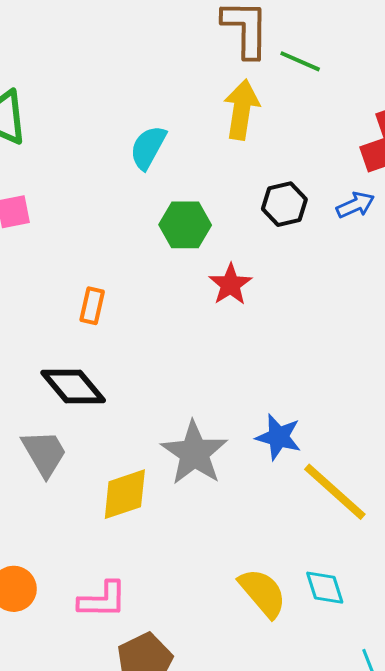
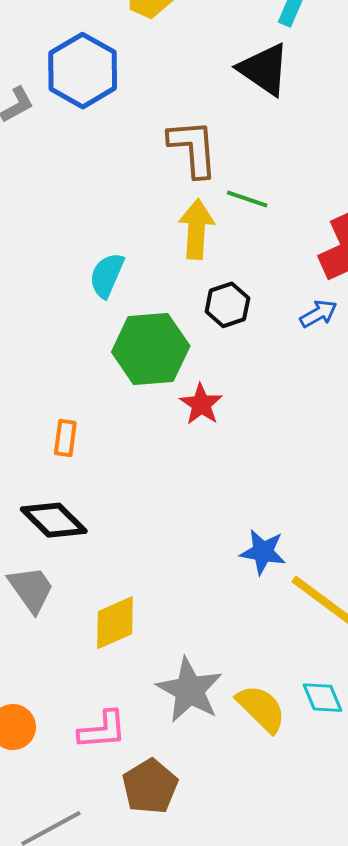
green line: (300, 61) -> (247, 199), moved
black hexagon: (284, 204) -> (227, 305), moved
green hexagon: (185, 225) -> (151, 349), size x1.5
gray star: (194, 453) -> (190, 690), moved

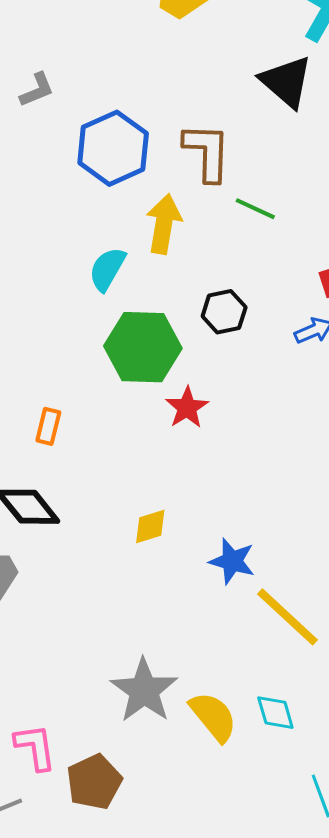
blue hexagon: (83, 71) -> (113, 148), moved
yellow arrow: (196, 229) -> (164, 224), moved
yellow diamond: (115, 623) -> (150, 527), moved, size x0.7
pink L-shape: (102, 730) -> (35, 747), moved, turned -100

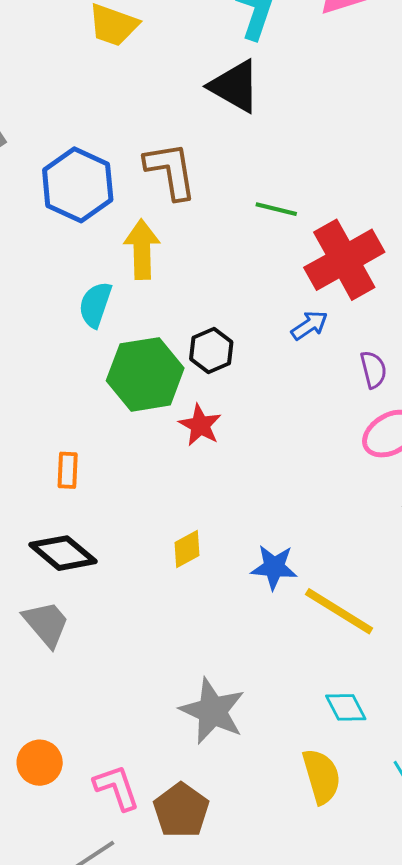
green line: (255, 209) -> (276, 209), moved
black hexagon: (224, 312) -> (211, 350), moved
yellow semicircle: (213, 717) -> (321, 776), moved, turned 34

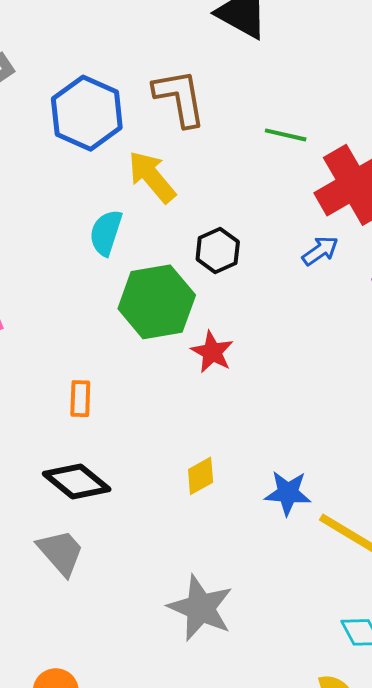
yellow arrow: (142, 249) -> (152, 177), turned -38
black hexagon: (211, 350) -> (218, 251), moved
gray star: (212, 711) -> (200, 608), moved

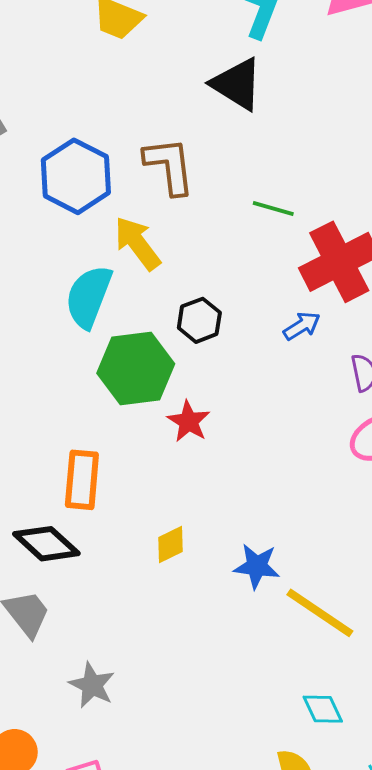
cyan semicircle: (106, 233) -> (89, 297), size x1.4
orange rectangle: (80, 399) -> (82, 480), moved, size x1.6
gray star: (200, 608) -> (92, 685), moved, size x0.7

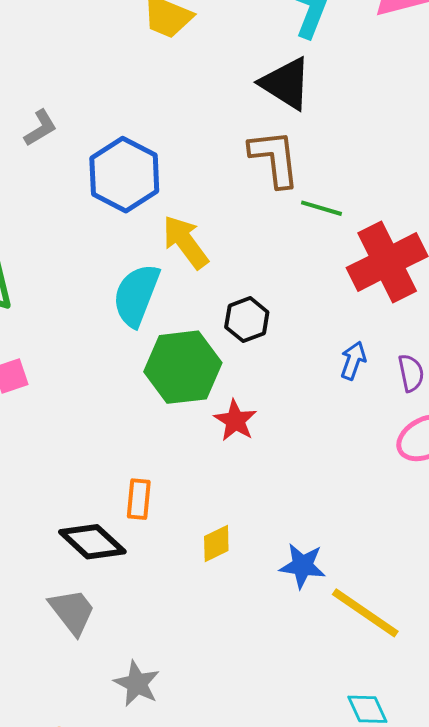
brown L-shape: (169, 166) -> (274, 158), moved
blue arrow: (302, 326) -> (353, 361), moved, turned -39
orange rectangle: (82, 480) -> (139, 499), moved, size x0.7

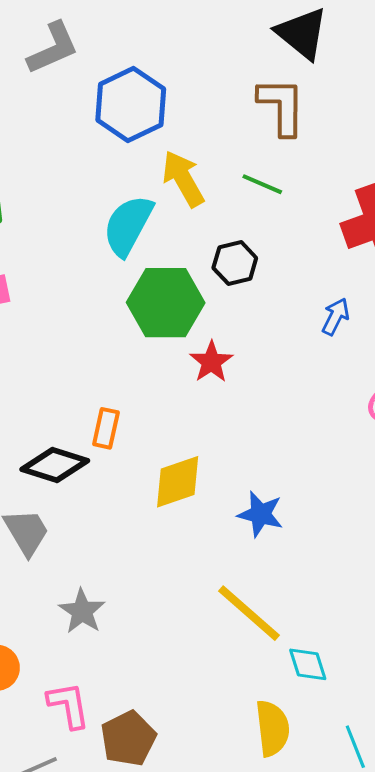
gray L-shape: (40, 128) -> (53, 48), size x1.5
green line: (321, 208) -> (262, 184), moved
black diamond: (92, 542) -> (55, 465), turned -32
yellow diamond: (216, 544) -> (178, 482), size x1.5
yellow line: (365, 613) -> (249, 613), moved

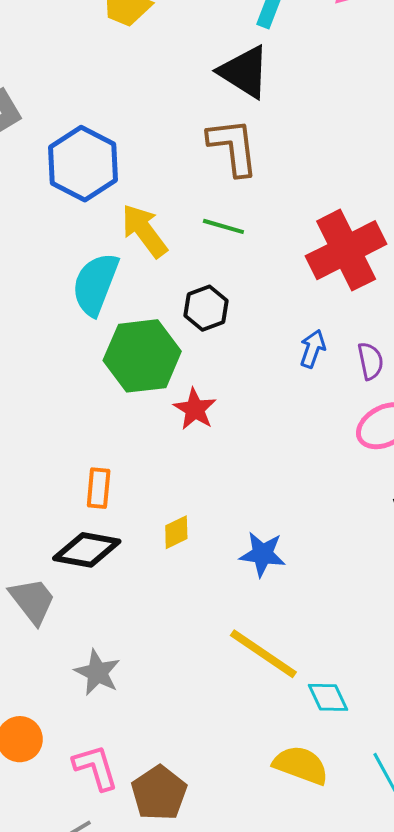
black diamond: (55, 465) -> (87, 550), moved
yellow diamond: (178, 482) -> (176, 532), size x0.6
yellow semicircle: (272, 728) -> (301, 765), turned -56

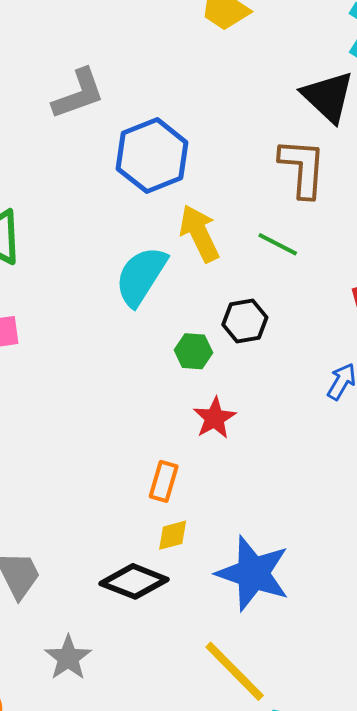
green hexagon: (142, 356) -> (193, 351), moved, size x0.5
orange rectangle: (99, 488) -> (164, 481), moved
black diamond: (87, 550) -> (134, 581), moved
blue star: (263, 554) -> (253, 573), size x1.6

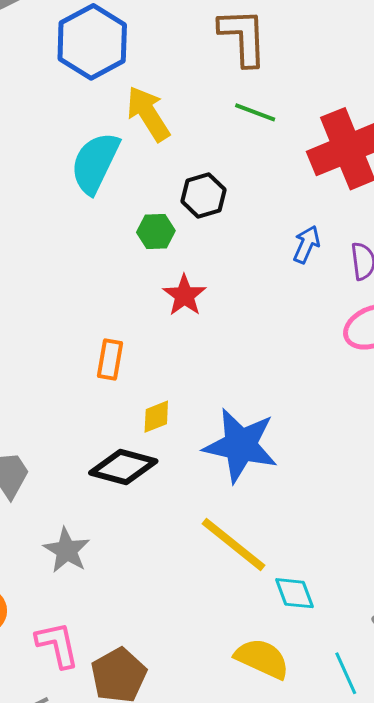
green line: (278, 244) -> (255, 112), moved
orange rectangle: (164, 481) -> (110, 359), moved

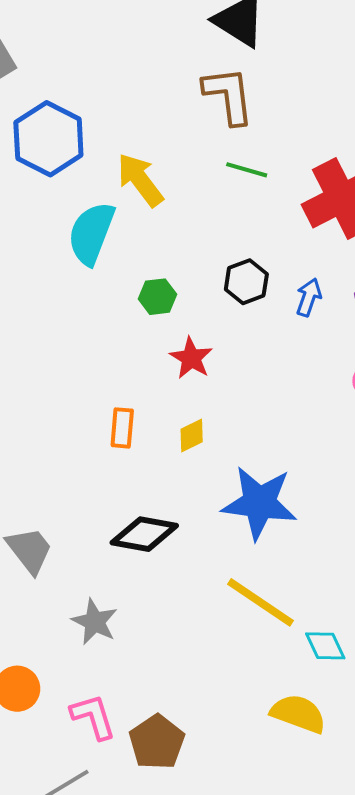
blue hexagon: (92, 42) -> (48, 139), moved
black hexagon: (203, 196) -> (246, 282), moved
yellow diamond: (156, 417) -> (192, 436), moved

